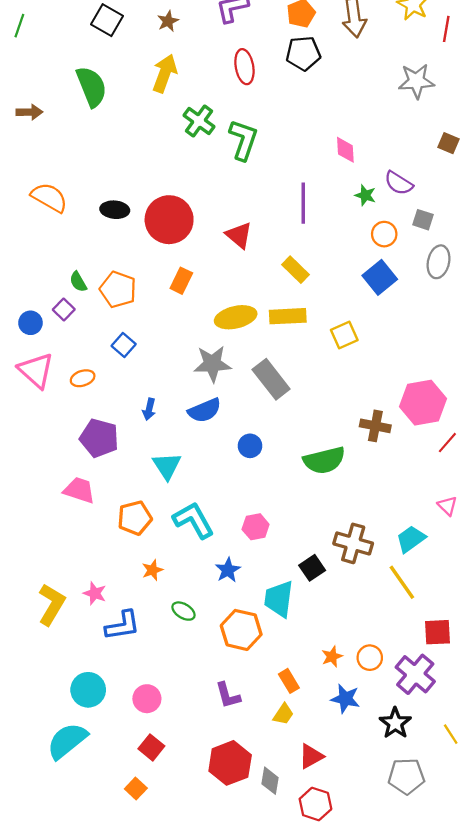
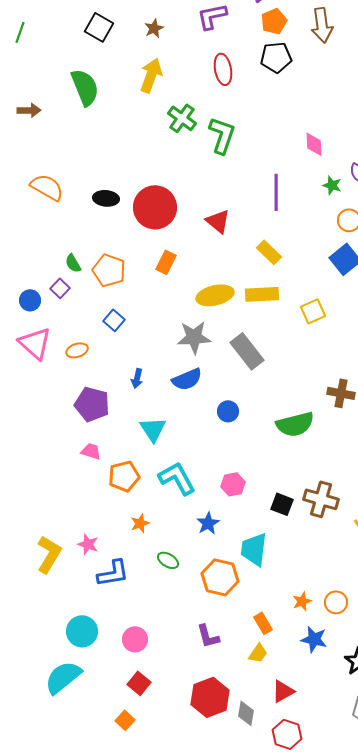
pink trapezoid: (79, 490) -> (91, 451), moved, size x0.7
black square: (312, 568) -> (282, 504), moved, turned -35

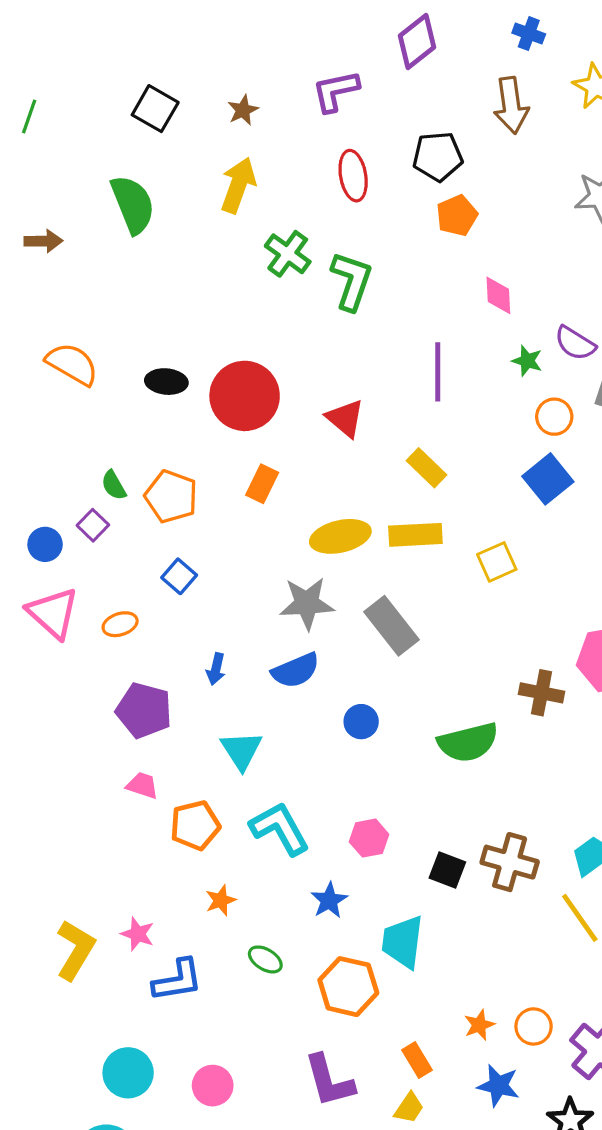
orange pentagon: (274, 21) -> (457, 216), moved
purple L-shape: (208, 636) -> (329, 1081), size x1.4

